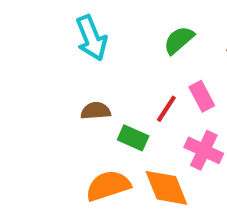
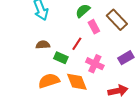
pink rectangle: (202, 96) -> (94, 27), moved

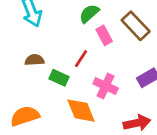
orange semicircle: (49, 81) -> (25, 116), moved

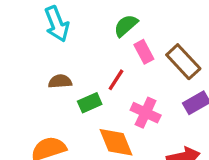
brown rectangle: (136, 26) -> (183, 62), moved
green rectangle: (59, 78) -> (90, 103), turned -48

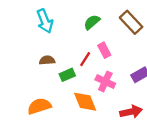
pink rectangle: (144, 52) -> (104, 50), moved
brown rectangle: (183, 62) -> (131, 22), moved

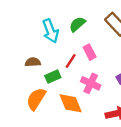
cyan arrow: (45, 21) -> (51, 31), moved
orange semicircle: (39, 106) -> (36, 99), moved, turned -40

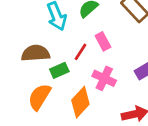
brown semicircle: (33, 62) -> (36, 53), size x1.5
orange diamond: (71, 103) -> (80, 102), turned 65

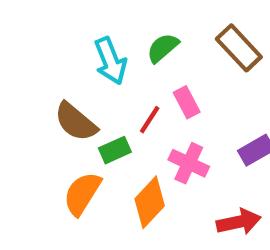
brown semicircle: (36, 53) -> (76, 122), turned -136

